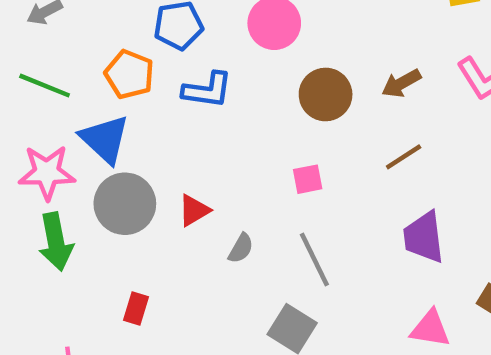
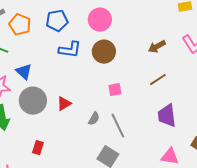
orange pentagon: (129, 74) -> (20, 25), moved
brown circle: (326, 94) -> (104, 52), moved
blue triangle: (105, 139) -> (24, 72), size x0.7
gray semicircle: (241, 248) -> (94, 119), moved

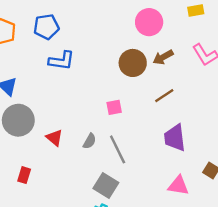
pink circle: (100, 20) -> (149, 22), moved
brown circle: (104, 52) -> (133, 63), moved
red triangle: (64, 104) -> (54, 138), moved, turned -49

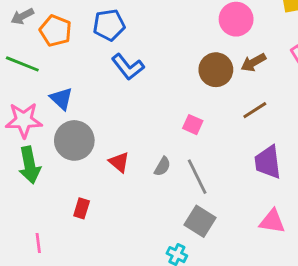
blue L-shape: (61, 61) -> (128, 67), turned 44
pink square: (114, 107) -> (193, 125), turned 35
gray square: (106, 186) -> (200, 221), moved

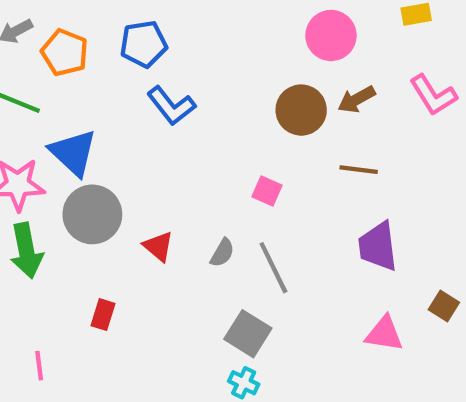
blue triangle: (61, 99) -> (73, 153), size x1.4
brown line: (255, 110) -> (359, 170), turned 40
gray square: (200, 221) -> (248, 334), moved

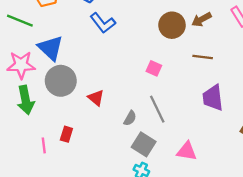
gray semicircle: (222, 253) -> (130, 118), moved
pink triangle: (384, 334) -> (187, 151), moved
pink line: (39, 366) -> (44, 145), moved

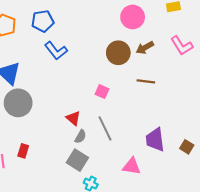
red triangle: (96, 98) -> (73, 118), moved
purple trapezoid: (213, 98) -> (155, 140), moved
gray square: (144, 144) -> (77, 160), moved

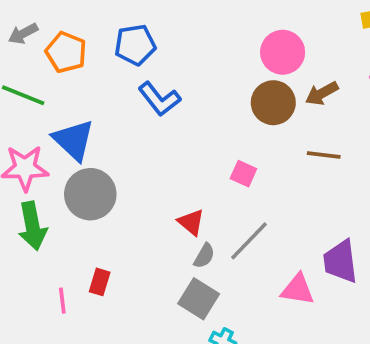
pink circle: (133, 17) -> (283, 52), moved
gray line: (105, 128) -> (249, 241), turned 70
pink triangle: (132, 166) -> (298, 289), moved

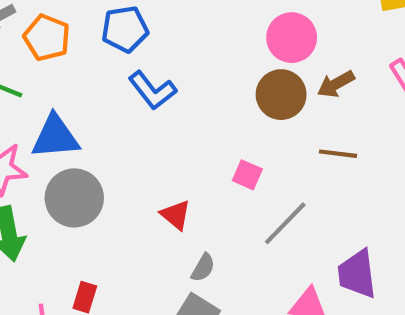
blue triangle: (73, 140) -> (55, 137), turned -48
red triangle: (191, 222) -> (176, 215), moved
gray line: (249, 241) -> (285, 223), moved

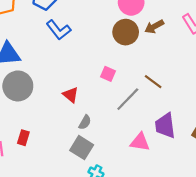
brown line: (338, 154) -> (153, 82), moved, turned 30

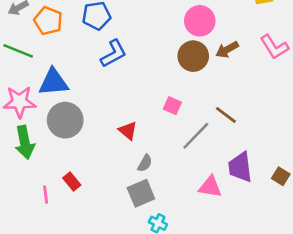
blue L-shape: (59, 30) -> (114, 53), turned -80
red rectangle: (23, 138) -> (72, 182), turned -56
gray square: (82, 148) -> (141, 193), turned 35

